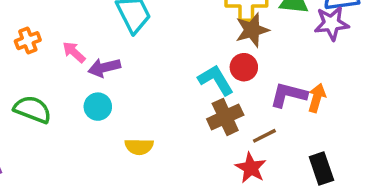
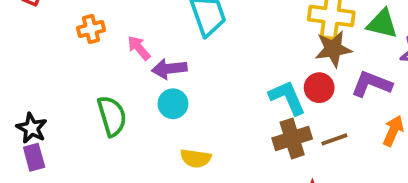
purple L-shape: (288, 95) -> (372, 84), moved
cyan circle: (98, 107) -> (173, 104), moved
green semicircle: (32, 109) -> (112, 116), moved, turned 45
brown line: (264, 136) -> (334, 139), moved

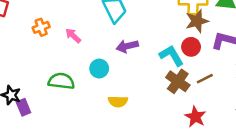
purple arrow: (169, 69) -> (127, 46), moved
green semicircle: (112, 116) -> (61, 81), turned -60
brown cross: (292, 139) -> (178, 81), turned -30
purple rectangle: (34, 157) -> (23, 107), moved

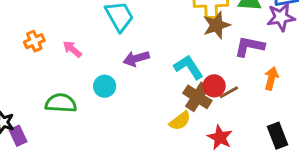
red circle: (191, 47) -> (214, 86), moved
yellow semicircle: (118, 101) -> (180, 121), moved, turned -36

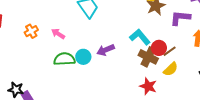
purple arrow: (136, 59) -> (105, 50), moved
green semicircle: (61, 103) -> (64, 59), moved
yellow semicircle: (180, 121) -> (171, 69), moved
red star: (220, 137) -> (148, 86), moved

